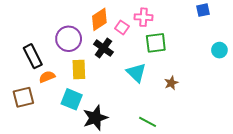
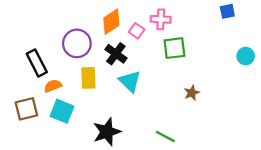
cyan triangle: (136, 73) -> (130, 81), moved
cyan square: (72, 99) -> (62, 111), moved

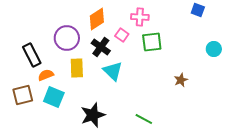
blue square: (227, 11) -> (198, 10), turned 32
pink square: (137, 31) -> (122, 35), moved
brown star: (192, 93) -> (181, 80), moved

